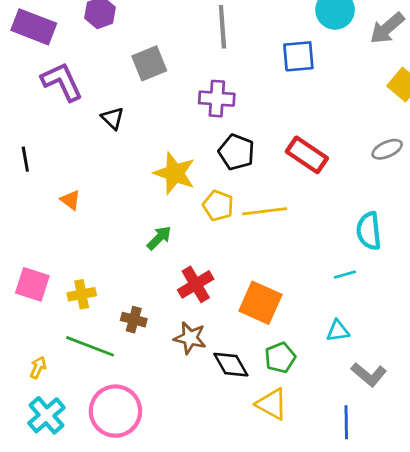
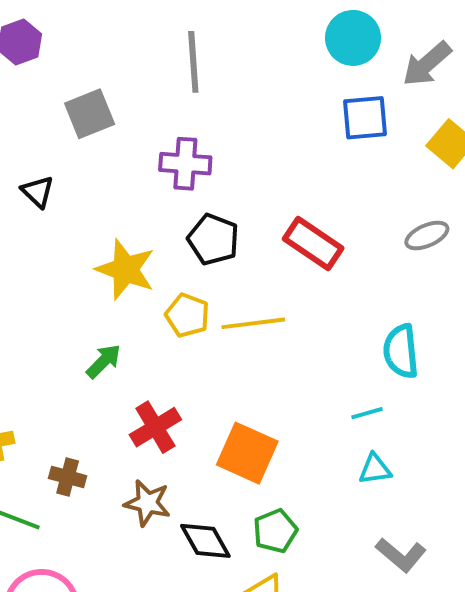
blue square: (298, 56) -> (365, 118), moved
cyan triangle: (338, 331) -> (375, 469), moved

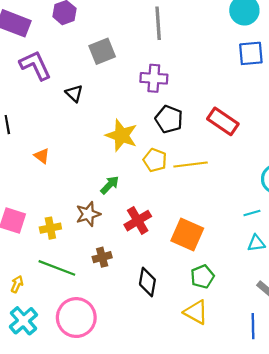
brown cross: (68, 477) -> (102, 257), moved, turned -30
brown star: (147, 503) -> (88, 214), moved, turned -30
black diamond: (205, 541) -> (147, 282), moved, turned 40

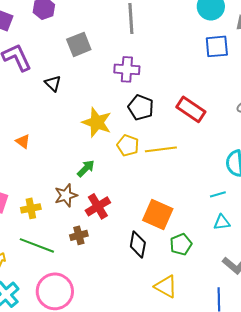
red cross: (138, 221) -> (98, 206), moved
green pentagon: (202, 277) -> (181, 244), moved
black diamond: (147, 282) -> (138, 244), moved

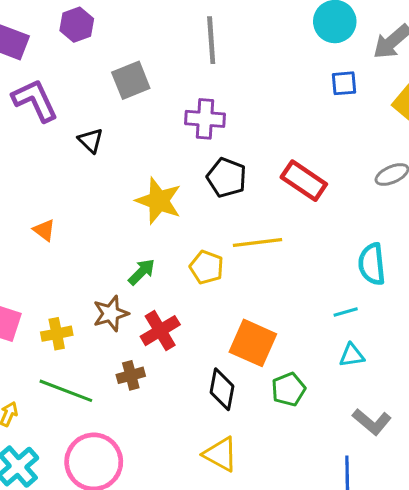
blue square: (217, 46) -> (344, 83), size x0.7
yellow pentagon: (128, 145) -> (207, 267), moved
yellow triangle: (166, 286) -> (220, 454), moved

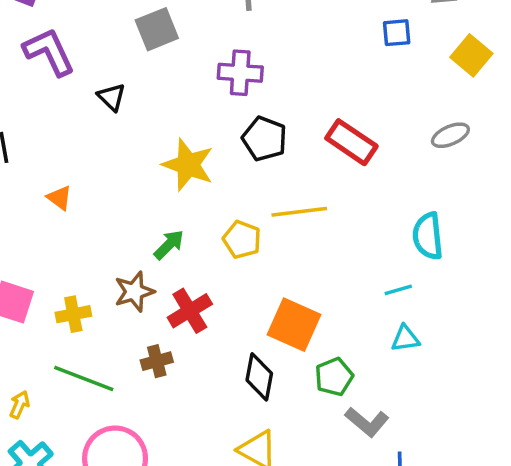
gray L-shape: (372, 422) -> (367, 422), moved

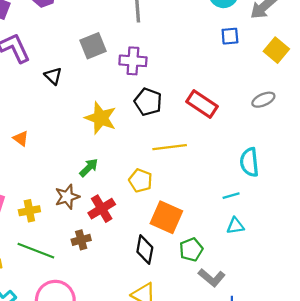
gray square: (157, 29) -> (93, 46), moved
yellow pentagon: (242, 239) -> (140, 181), moved

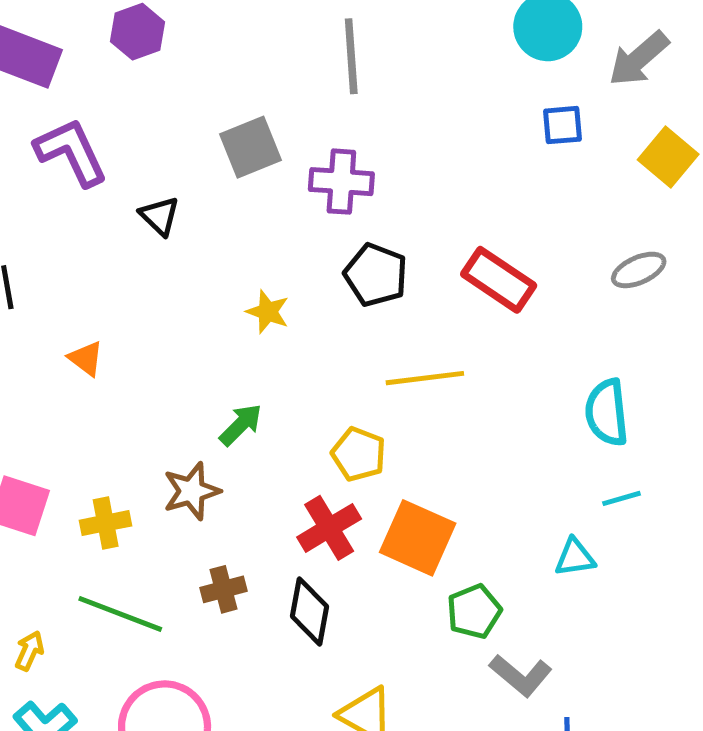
yellow star: (101, 118) -> (268, 312), size x0.6
cyan line: (231, 196) -> (621, 498), moved
red cross: (102, 209) -> (329, 528), moved
black diamond: (145, 250) -> (309, 611), moved

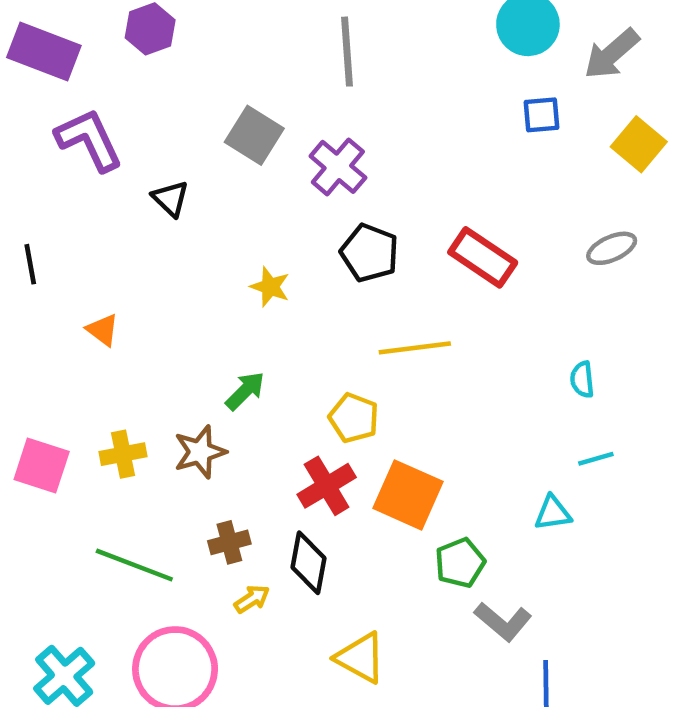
gray square: (251, 147) -> (254, 135), turned -36
purple cross: (341, 182) -> (338, 167), turned 36
cyan semicircle: (607, 412) -> (582, 380), size x0.6
yellow cross: (106, 523) -> (123, 454), moved
yellow arrow: (29, 651) -> (252, 599), moved, turned 33

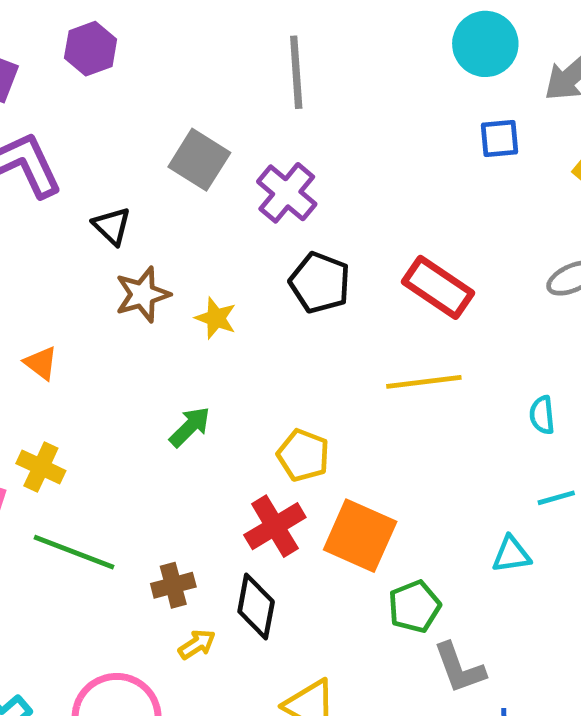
yellow line: (415, 348) -> (424, 382), moved
brown star: (200, 452) -> (143, 294), moved
yellow cross: (123, 454) -> (41, 467), moved, turned 36
green line: (134, 565) -> (74, 552), moved
gray L-shape: (503, 622) -> (459, 668), turned 30

